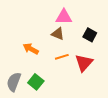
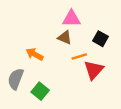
orange line: (62, 57) -> (79, 57), moved
gray semicircle: (14, 82) -> (16, 79), moved

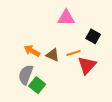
brown triangle: (65, 38) -> (53, 55), moved
gray semicircle: (16, 79) -> (26, 75), moved

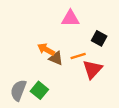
orange arrow: (32, 51) -> (46, 49), moved
gray semicircle: (26, 75) -> (18, 90), moved

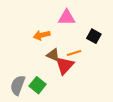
orange arrow: (46, 49) -> (42, 35), moved, turned -42
red triangle: (92, 69) -> (65, 65), moved

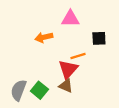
black square: (94, 36) -> (99, 38), turned -32
brown triangle: (53, 55) -> (66, 86), moved

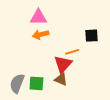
pink triangle: (70, 19) -> (38, 17), moved
green square: (39, 90) -> (36, 83), turned -35

